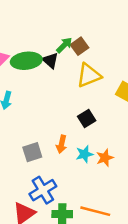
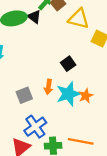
yellow triangle: (89, 75) -> (79, 19), moved, turned 40
cyan star: (84, 154) -> (68, 94), size x1.6

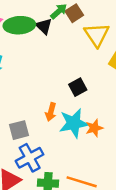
yellow triangle: (79, 19) -> (97, 35), turned 35
gray square: (24, 95) -> (19, 130), moved

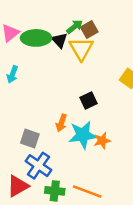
yellow triangle: (97, 35) -> (81, 49), moved
gray square: (19, 130) -> (30, 139), turned 30
blue cross: (30, 158) -> (38, 166), turned -30

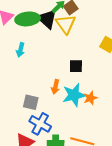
black triangle: (60, 40) -> (47, 19), size x1.5
cyan arrow: (12, 74) -> (20, 50), moved
black square: (89, 101) -> (76, 66), turned 32

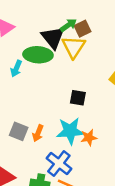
green ellipse: (28, 19) -> (38, 55), moved
orange arrow: (55, 87) -> (38, 133), moved
blue cross: (40, 124) -> (59, 163), moved

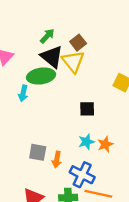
green arrow: (68, 25) -> (47, 36), moved
cyan star: (70, 131) -> (86, 142), size x0.6
orange arrow: (38, 133) -> (57, 160), moved

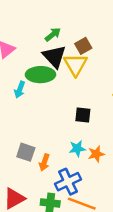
blue cross: (82, 175) -> (68, 182), turned 30

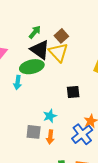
cyan star: (77, 149) -> (50, 116), moved
blue cross: (68, 182) -> (82, 134), moved

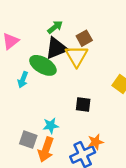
black triangle: (40, 50) -> (56, 48), turned 50
green ellipse: (32, 67) -> (43, 65), turned 30
orange arrow: (50, 137) -> (46, 150), size x1.5

